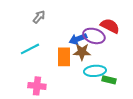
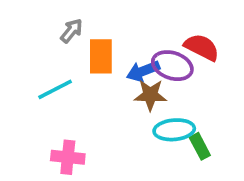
orange rectangle: (64, 57) -> (101, 56), moved
green rectangle: (109, 80) -> (200, 146), turned 48

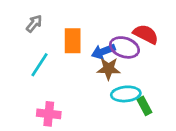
gray arrow: (72, 31) -> (34, 24), moved
cyan line: (55, 89) -> (39, 65), turned -30

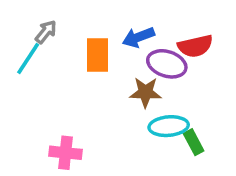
red semicircle: (146, 34) -> (195, 46), turned 140
blue arrow: (103, 51) -> (138, 37), moved
cyan line: (39, 65) -> (28, 59), moved

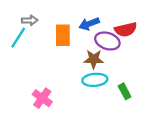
gray arrow: (46, 32) -> (30, 20), turned 49
cyan ellipse: (169, 126) -> (95, 80), moved
pink cross: (65, 153) -> (42, 98), turned 30

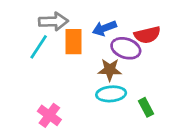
gray arrow: (30, 20) -> (53, 21), moved, size x1.5
cyan line: (18, 38) -> (39, 47), moved

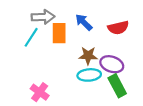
blue arrow: (104, 28) -> (84, 22), turned 66
purple ellipse: (126, 48) -> (112, 64), moved
green rectangle: (146, 107) -> (117, 86), size x1.5

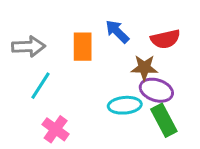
gray arrow: (43, 17) -> (28, 47), moved
cyan line: (31, 37) -> (41, 86), moved
brown star: (88, 56) -> (144, 68), moved

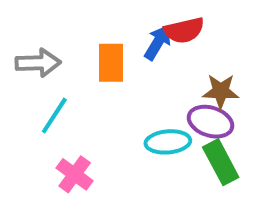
blue arrow: (117, 32) -> (158, 43), turned 76
red semicircle: (165, 39) -> (184, 30), moved
brown star: (144, 68) -> (221, 91), moved

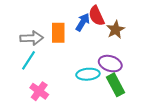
red semicircle: (184, 30) -> (96, 16), turned 78
gray arrow: (38, 63) -> (32, 38), moved
brown star: (221, 91) -> (116, 30), moved, turned -30

